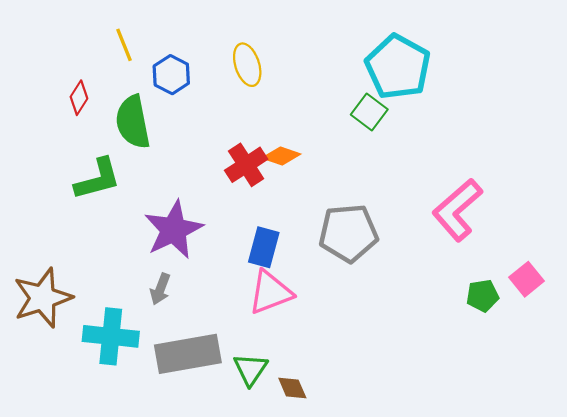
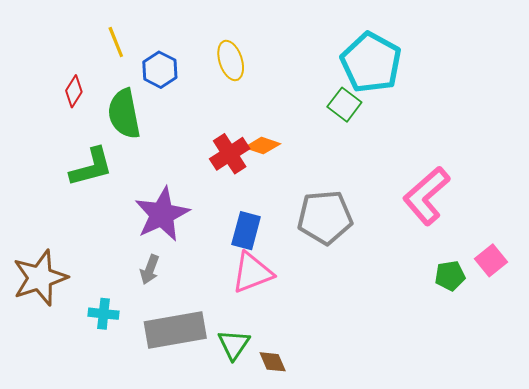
cyan cross: (111, 336) -> (104, 314), size x0.6

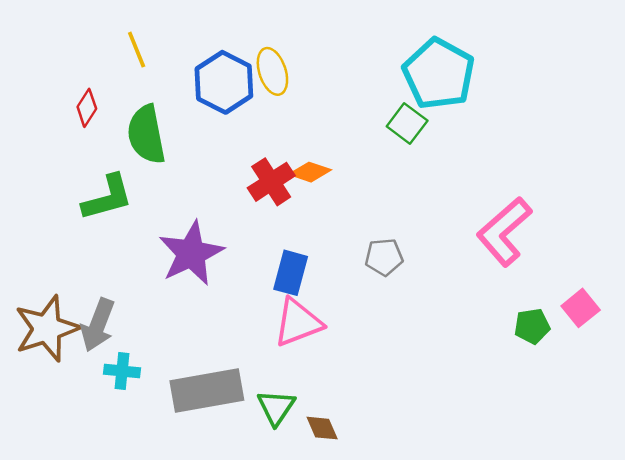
blue hexagon: (160, 70) -> (224, 82), moved, size x1.4
gray pentagon: (325, 217) -> (384, 257), size x0.6
gray arrow: (150, 270) -> (98, 325), moved, size x1.5

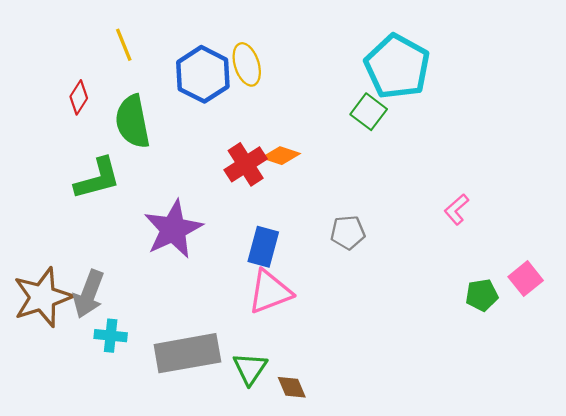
pink L-shape: (504, 232) -> (456, 209), size x0.5

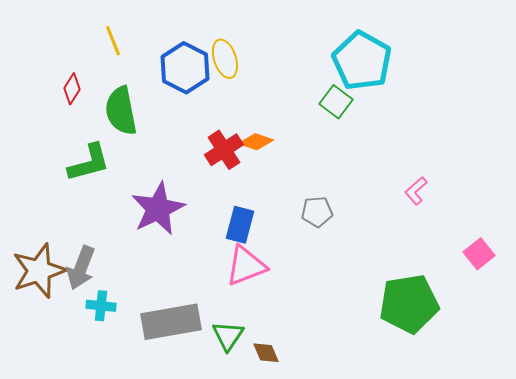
green pentagon: (482, 295) -> (409, 304), moved, size x2.0

